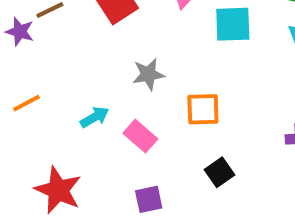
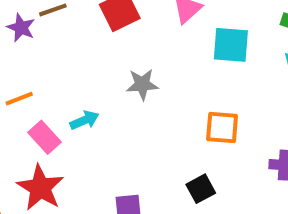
orange square: (203, 109) -> (222, 127), moved
pink rectangle: (140, 136) -> (44, 137), moved

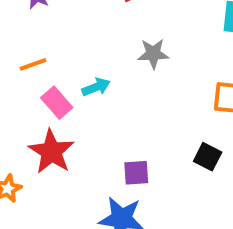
black square: (201, 189) -> (208, 157), turned -36

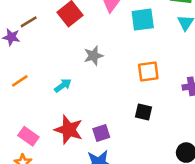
pink rectangle: (57, 103) -> (28, 136), moved
red star: (51, 152) -> (69, 130), moved

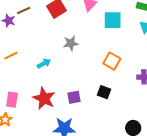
orange square: (148, 71) -> (112, 61), turned 30
purple square: (101, 133) -> (74, 97), moved
pink rectangle: (28, 136) -> (12, 100), turned 56

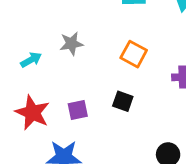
gray star: (71, 43) -> (71, 44), moved

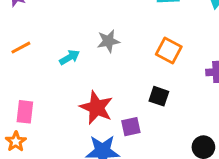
purple square: (78, 110) -> (131, 127), moved
red star: (32, 113) -> (96, 108), moved

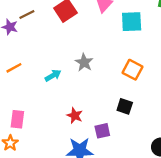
gray star: (108, 41) -> (84, 62), turned -30
red star: (96, 108) -> (75, 116), size x0.6

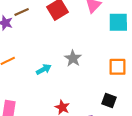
orange square: (132, 70) -> (117, 67), turned -30

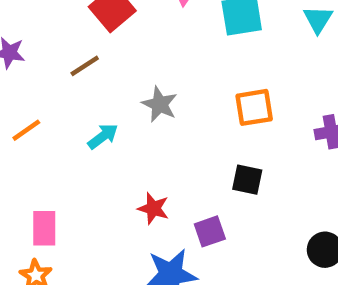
brown line: (22, 12) -> (85, 66), moved

